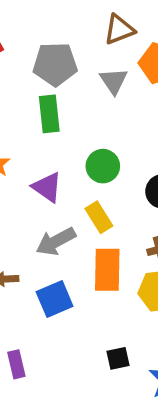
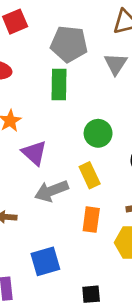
purple triangle: (47, 187) -> (34, 153), moved
orange rectangle: (107, 270) -> (91, 220), size x0.7
blue square: (55, 299) -> (45, 261), moved

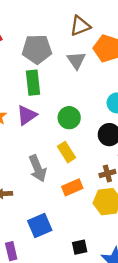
purple triangle: (34, 153) -> (27, 115), moved, turned 50
gray arrow: (51, 191) -> (38, 168), turned -84
orange rectangle: (91, 220) -> (72, 187), turned 66

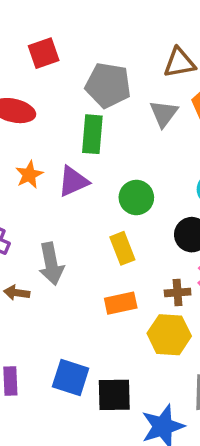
gray arrow: (38, 168) -> (51, 264), moved
blue square: (40, 225) -> (71, 378), moved, turned 30
black square: (80, 247) -> (114, 395), size x1.5

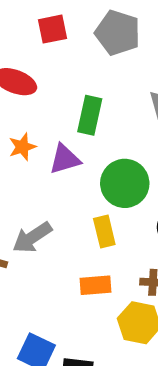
gray pentagon: (108, 85) -> (118, 33), moved
green circle: (136, 197) -> (125, 183), size x1.4
gray arrow: (51, 264) -> (32, 237), turned 60

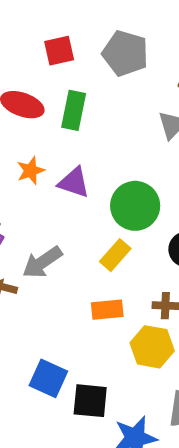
green rectangle: (90, 115) -> (74, 110), moved
purple triangle: (65, 159) -> (74, 182), turned 36
yellow rectangle: (104, 232) -> (115, 255), turned 56

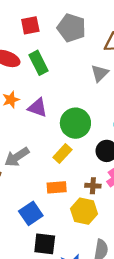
green rectangle: (74, 110) -> (39, 63), turned -40
blue square: (48, 378) -> (31, 213), moved, turned 30

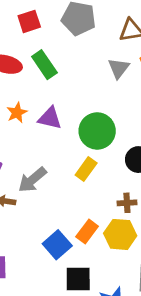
orange rectangle: (57, 187) -> (87, 232), moved, turned -42

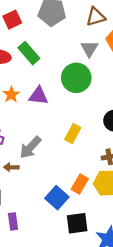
green circle: (97, 131) -> (76, 78), moved

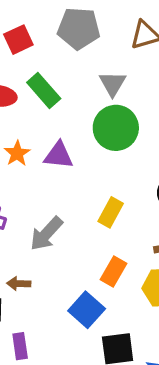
gray triangle: (89, 49) -> (112, 84), moved
brown arrow: (11, 167) -> (19, 284), moved
orange rectangle: (80, 184) -> (113, 271), moved

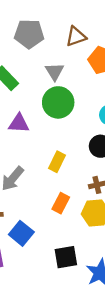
blue square: (87, 310) -> (21, 233), moved

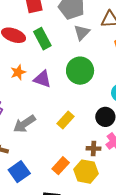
gray triangle: (55, 72) -> (82, 32), moved
orange rectangle: (61, 203) -> (61, 166), moved

